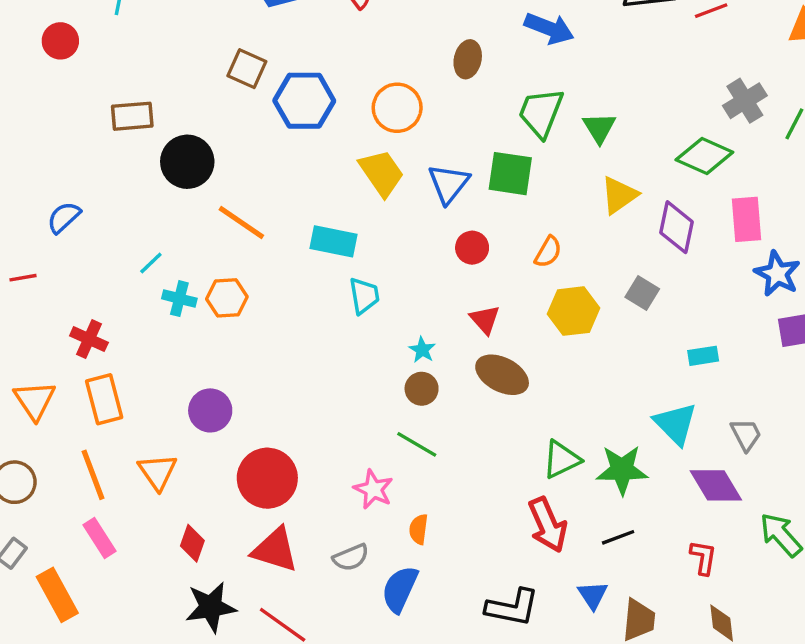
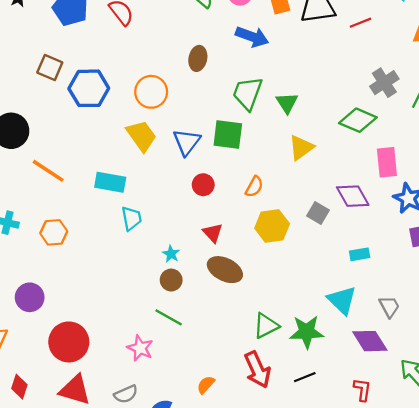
purple diamond: (677, 227) -> (353, 196), moved, turned -40
orange hexagon: (227, 298) -> (54, 232), moved
orange semicircle: (419, 529) -> (206, 385), moved, turned 36

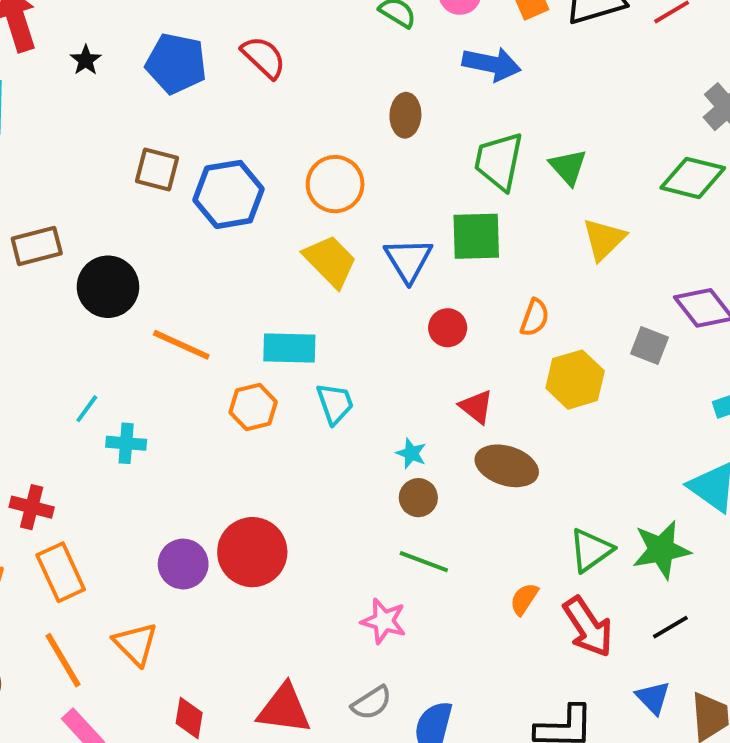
orange hexagon: (54, 232) -> (253, 407), moved
red circle: (69, 342) -> (252, 552), moved
orange semicircle: (206, 385) -> (524, 599), moved

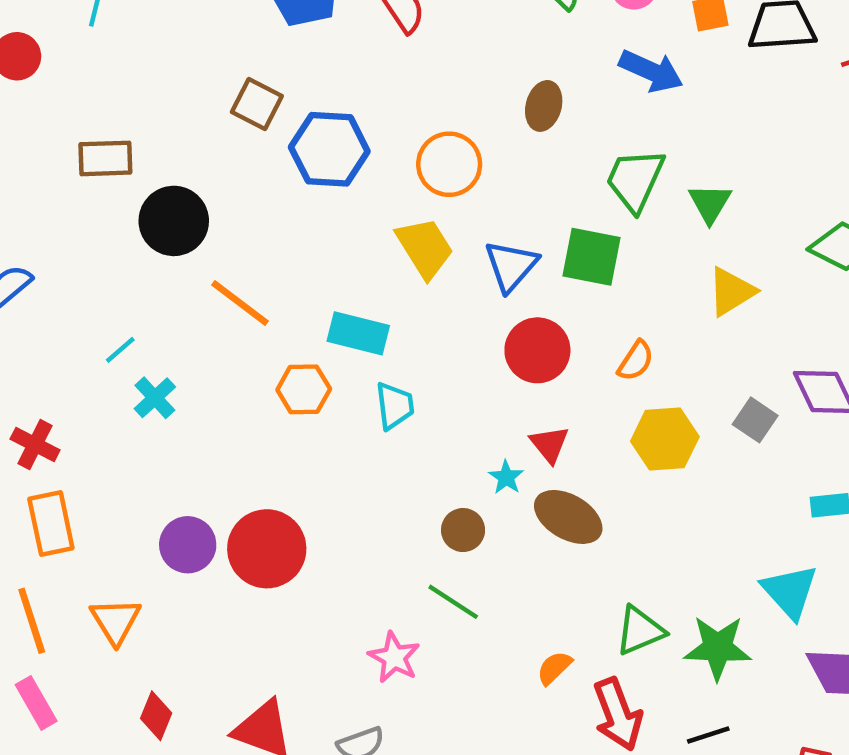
red circle: (448, 328) -> (537, 350), size x1.5
cyan cross: (126, 443) -> (155, 398), turned 30
cyan star: (411, 453) -> (506, 477), moved

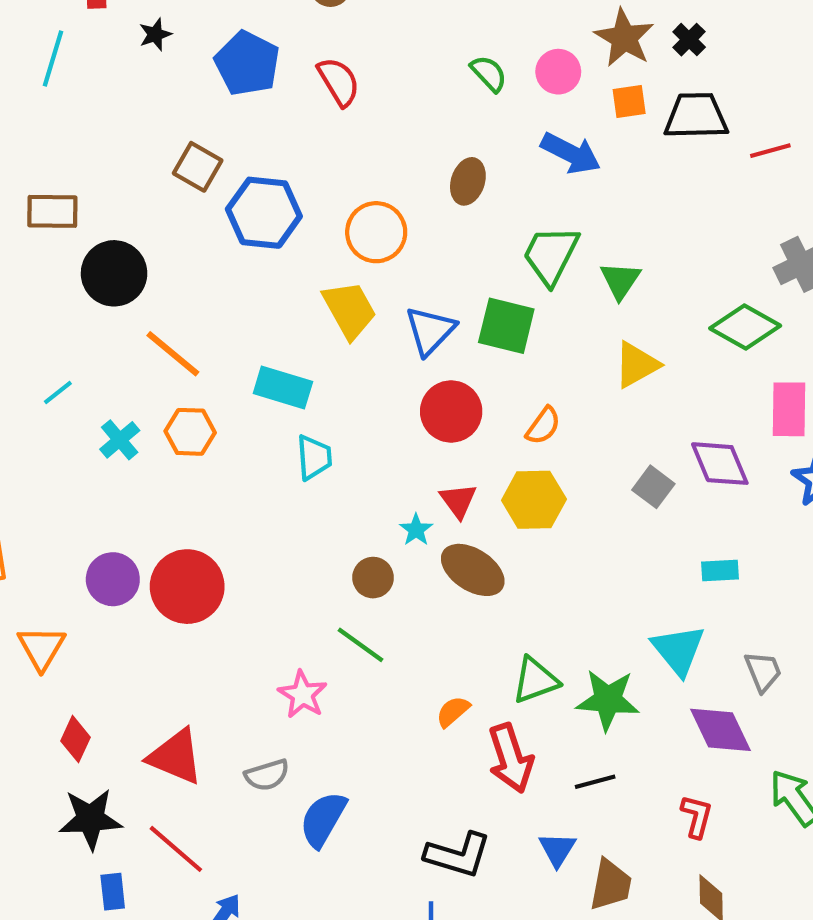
orange hexagon: (304, 389) -> (190, 432), moved
cyan cross: (155, 398) -> (120, 440), moved
yellow hexagon: (665, 439) -> (534, 500), moved

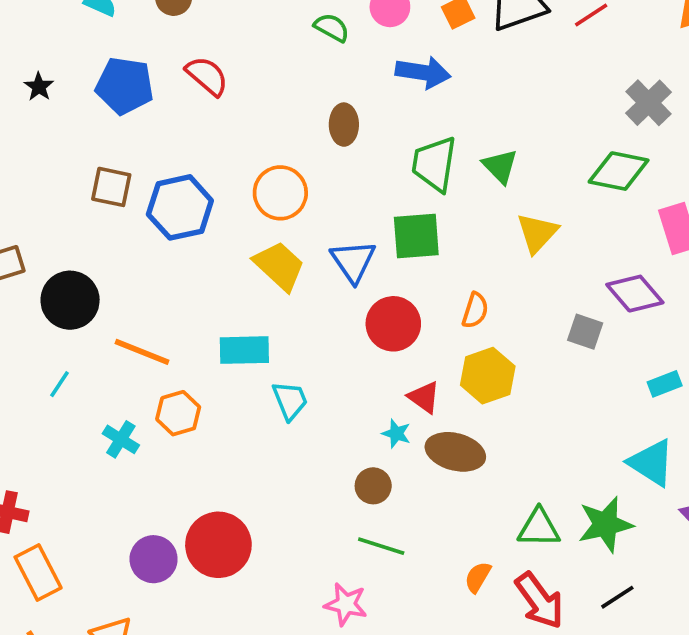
cyan line: (58, 393) -> (59, 384), moved
green triangle: (535, 680) -> (539, 528), turned 39

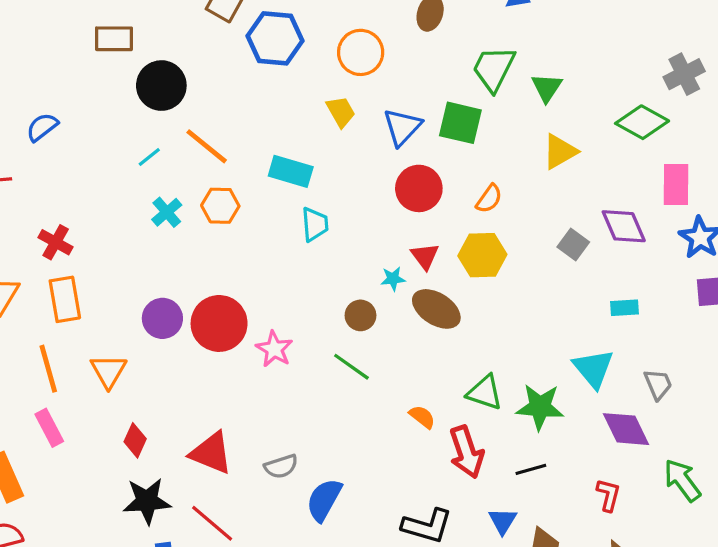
yellow trapezoid: (279, 266) -> (341, 112), size x0.7
cyan line: (59, 384) -> (149, 157), moved
cyan star: (396, 434) -> (393, 279), turned 30
orange semicircle: (478, 577) -> (422, 417), turned 80
pink star: (346, 604) -> (274, 349), moved

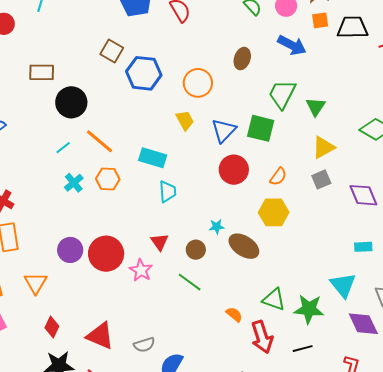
gray square: (573, 244) -> (321, 179), moved, turned 30
red triangle: (425, 256) -> (160, 242), moved

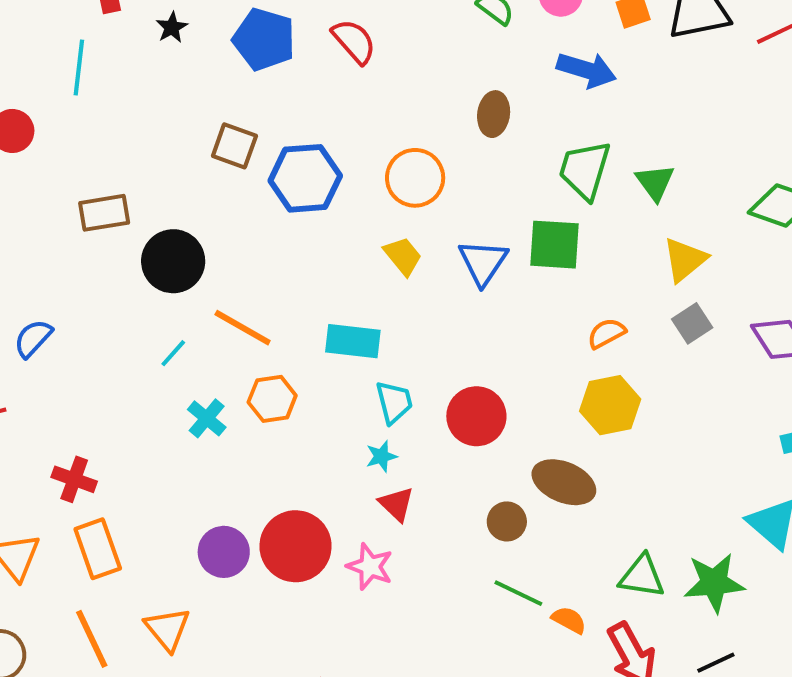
red circle: (234, 170) -> (476, 416), moved
orange semicircle: (278, 177) -> (606, 333), turned -144
cyan star: (217, 227) -> (381, 456), moved
brown circle: (196, 250) -> (507, 521), moved
green line: (190, 282) -> (518, 593), moved

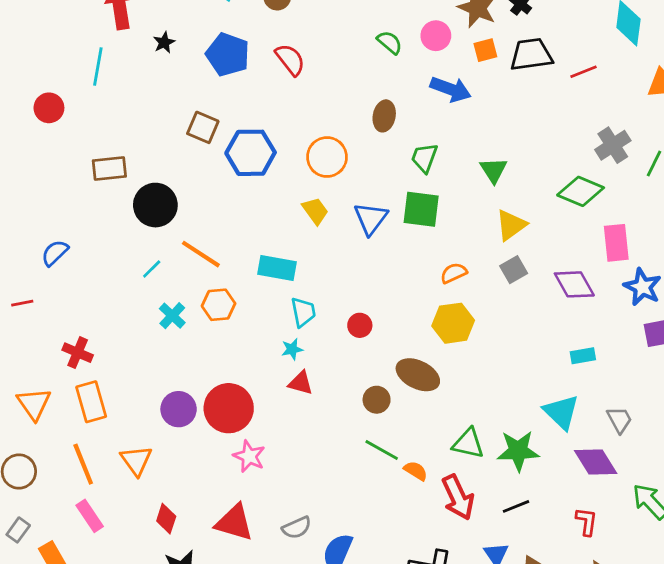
green trapezoid: (585, 170) -> (424, 158), moved, size x0.7
red circle: (476, 416) -> (360, 325), size x0.6
red triangle: (396, 504) -> (301, 383), turned -32
pink star: (370, 567) -> (249, 456), moved

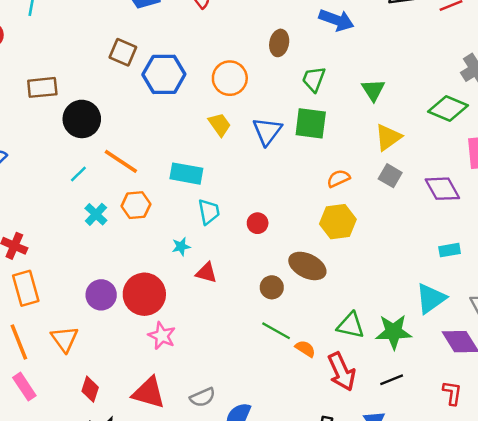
gray square: (514, 270) -> (390, 176), turned -30
cyan star: (292, 349) -> (181, 247), moved
cyan triangle: (561, 412) -> (431, 299), turned 40

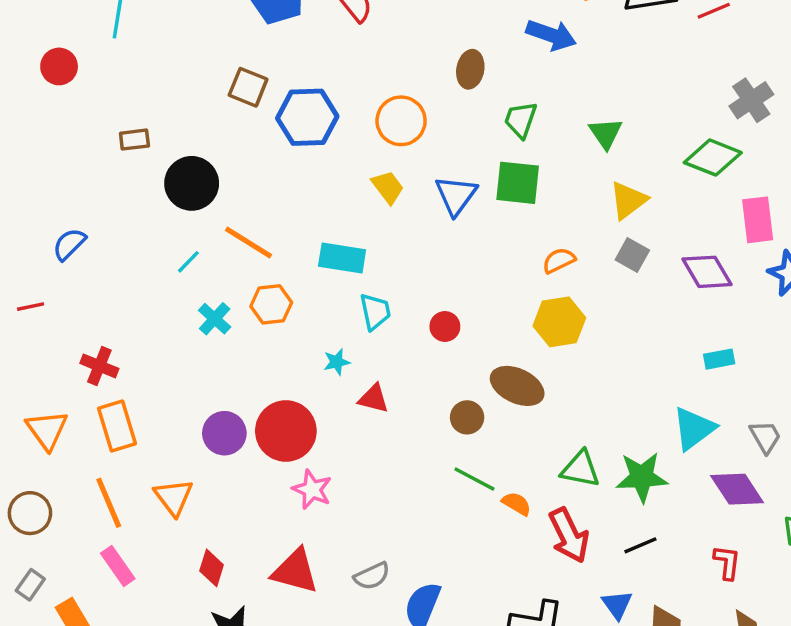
brown rectangle: (42, 87) -> (134, 140), size x0.7

